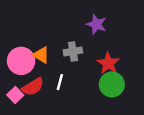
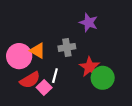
red star: (108, 63) -> (90, 67), moved
pink square: (15, 95) -> (44, 88), moved

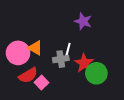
gray cross: (67, 47) -> (61, 59), moved
white line: (55, 76) -> (68, 50), moved

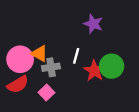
gray cross: (61, 59) -> (51, 67), moved
green circle: (96, 73) -> (112, 66), moved
red semicircle: (28, 75) -> (18, 84), moved

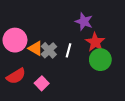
pink circle: (20, 59) -> (15, 40), moved
gray cross: (51, 67) -> (49, 50), moved, turned -35
red star: (94, 71) -> (95, 42), moved

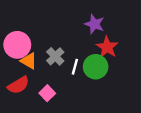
orange triangle: (36, 48) -> (29, 61), moved
white line: (68, 50) -> (75, 67), moved
green circle: (100, 60) -> (96, 67), moved

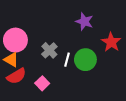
red star: (107, 47) -> (111, 42), moved
orange triangle: (29, 61) -> (11, 60), moved

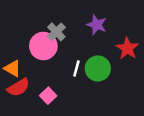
pink circle: (15, 40) -> (43, 46), moved
gray cross: (49, 50) -> (56, 32), moved

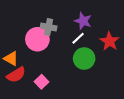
gray cross: (56, 32) -> (49, 27), turned -35
white line: (76, 68) -> (78, 38), moved, turned 32

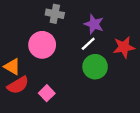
gray cross: (49, 27) -> (55, 14), moved
red star: (110, 41) -> (124, 47), turned 30

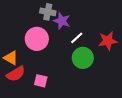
purple star: (94, 24) -> (62, 21), moved
pink square: (47, 93) -> (41, 81), turned -32

